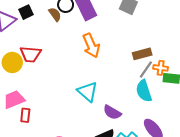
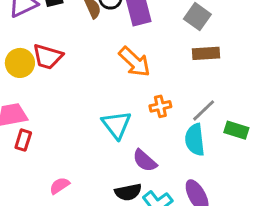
orange arrow: (91, 46) -> (134, 62), turned -35
brown rectangle: (142, 54) -> (206, 53), moved
orange cross: (161, 68) -> (160, 106), moved, turned -32

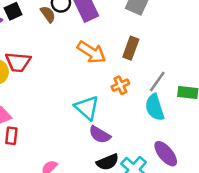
brown rectangle: (206, 53) -> (131, 48), moved, turned -55
purple semicircle: (145, 161) -> (100, 135), moved

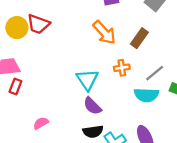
cyan semicircle: (155, 107) -> (146, 95), turned -85

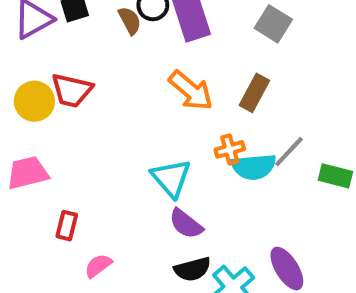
red rectangle: (15, 87) -> (67, 226), moved
cyan semicircle: (146, 95) -> (254, 167), moved

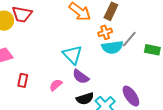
orange cross: (230, 149) -> (105, 32), moved
pink semicircle: (98, 266) -> (56, 85), moved

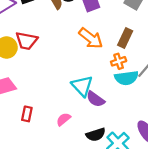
purple semicircle: (81, 77) -> (95, 99), moved

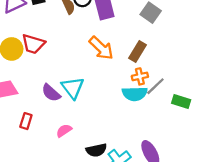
orange cross: (119, 61) -> (140, 76), moved
cyan triangle: (82, 86) -> (73, 88), moved
purple semicircle: (95, 99) -> (51, 93), moved

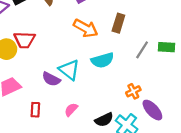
orange cross: (140, 76) -> (133, 91), moved
cyan semicircle: (135, 94) -> (102, 60), moved
green rectangle: (181, 102) -> (167, 47), moved

